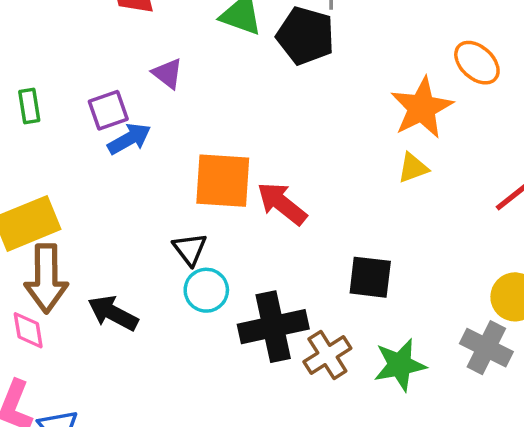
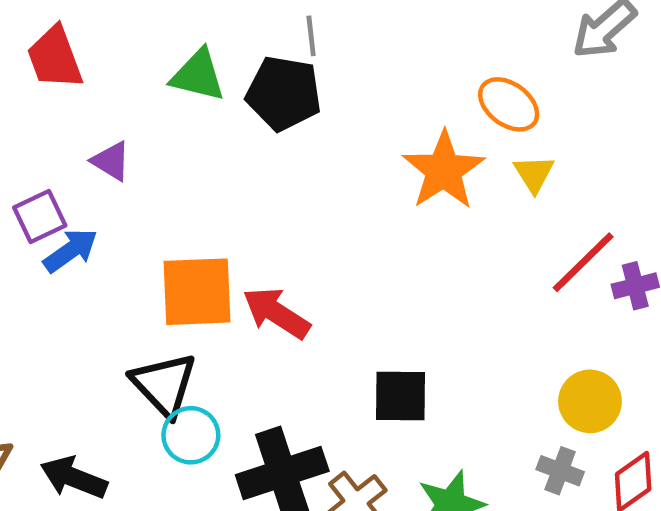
yellow triangle: (413, 168) -> (534, 174), moved, turned -36
black triangle: (190, 249) -> (164, 384), size x1.5
gray cross: (486, 348) -> (560, 471), size x0.7

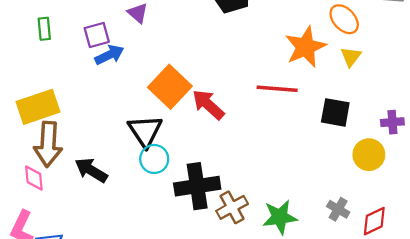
red line: (583, 262) -> (277, 89), moved, turned 39
orange square: (197, 292) -> (170, 87), turned 36
black square: (401, 396) -> (335, 112), moved
yellow circle: (590, 401) -> (369, 155), moved

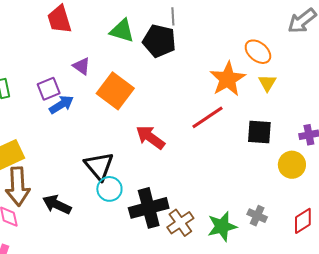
orange square: (170, 87) -> (115, 91), moved
red line: (277, 89) -> (208, 117), turned -32
gray cross: (338, 209) -> (257, 216), moved

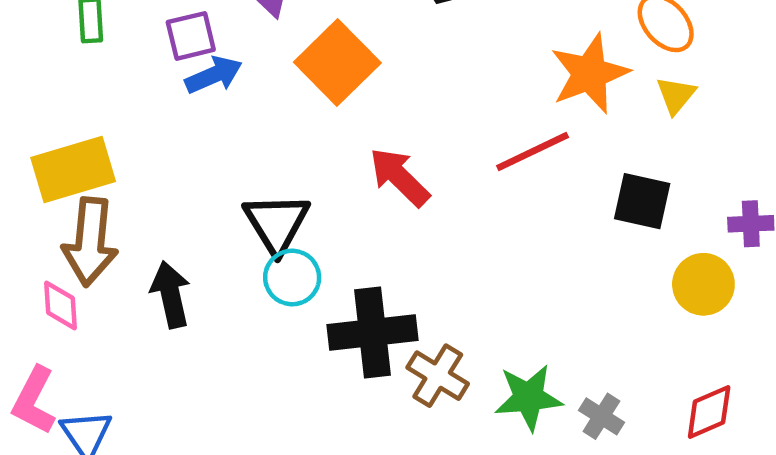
black arrow: (57, 205) -> (171, 295), turned 44
gray cross: (257, 216) -> (601, 416), moved
brown cross: (180, 223) -> (438, 376), turned -32

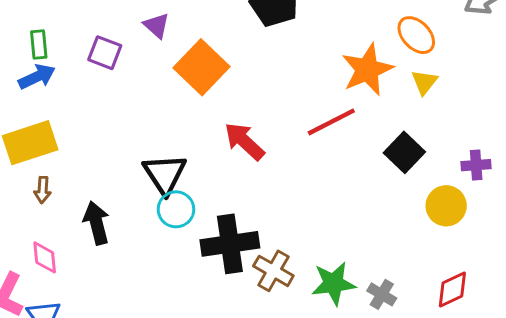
purple square: (191, 36) -> (105, 53), turned 36
blue arrow: (214, 75) -> (37, 77), moved
black square: (642, 201) -> (404, 152), turned 33
brown arrow: (90, 242) -> (43, 190), size x0.5
pink diamond: (60, 305) -> (45, 257), moved

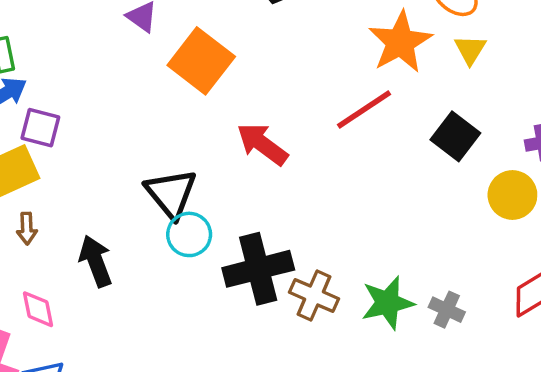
purple square: (105, 53) -> (40, 128), moved

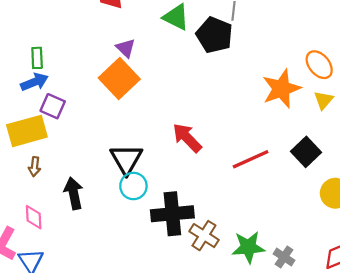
orange square: (201, 61) -> (119, 78), moved
red line: (364, 110) -> (251, 159), moved

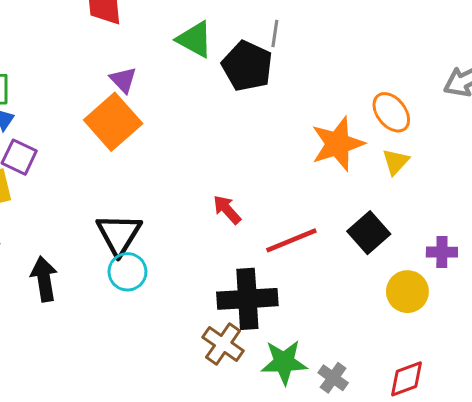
red arrow: (187, 138) -> (227, 210), moved, size x0.7
black cross: (172, 214) -> (247, 299), moved

